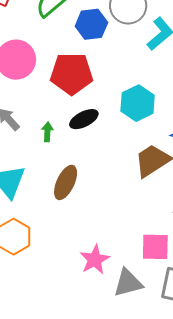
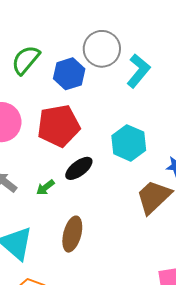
green arrow: (47, 132) -> (45, 187), turned -120

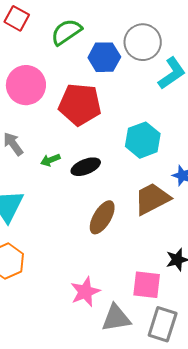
black ellipse: (79, 168) -> (86, 167), moved
brown ellipse: (72, 234) -> (102, 217), moved

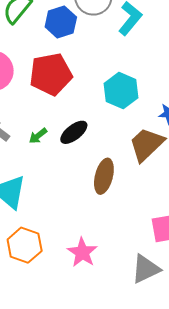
pink star: (85, 292) -> (82, 252), moved

